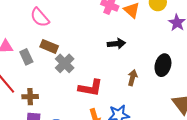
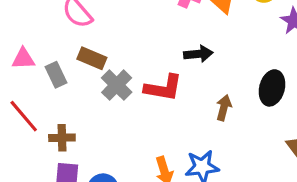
red L-shape: (90, 88) -> (163, 88), moved

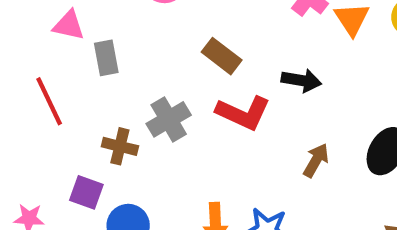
brown rectangle: (92, 58) -> (222, 56), moved
gray cross: (117, 85) -> (169, 119), moved
brown cross: (62, 138) -> (120, 146), moved

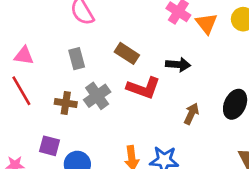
pink triangle: (69, 25) -> (24, 56), moved
gray rectangle: (106, 58) -> (77, 59), moved
brown cross: (120, 146) -> (66, 103), moved

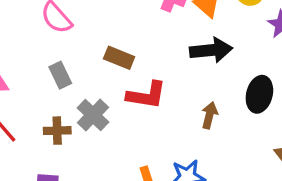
black arrow: (178, 65) -> (211, 50), moved, size x1.4

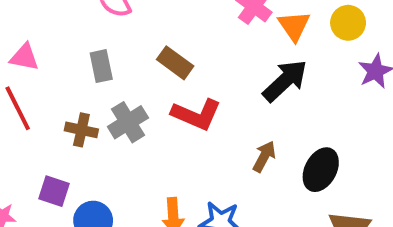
black arrow: (211, 50) -> (285, 81), turned -51
black ellipse: (259, 94) -> (321, 170), moved

